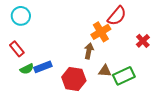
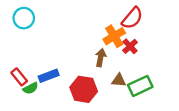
red cross: (143, 41) -> (130, 46), moved
red rectangle: (17, 49) -> (19, 77), moved
green semicircle: (27, 69) -> (31, 88), moved

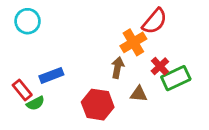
red cross: (130, 46) -> (160, 66), moved
blue rectangle: (49, 76) -> (51, 75), moved
green rectangle: (140, 86) -> (176, 78), moved

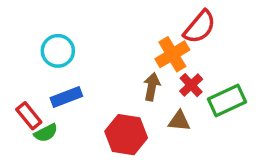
cyan circle: (27, 21) -> (58, 51), moved
red cross: (160, 66) -> (191, 85), moved

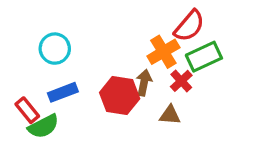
green rectangle: (227, 100) -> (204, 57), moved
green semicircle: (46, 133) -> (43, 126), size x1.4
red hexagon: (126, 135) -> (120, 96), moved

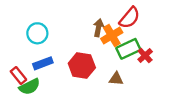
green rectangle: (204, 57) -> (128, 49), moved
red cross: (181, 81) -> (145, 56), moved
brown arrow: (144, 83) -> (98, 28), moved

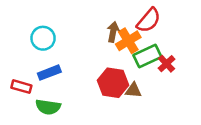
red hexagon: (82, 66) -> (113, 83), moved
red rectangle: (18, 76) -> (21, 87), turned -35
green semicircle: (30, 87) -> (48, 107), moved, turned 35

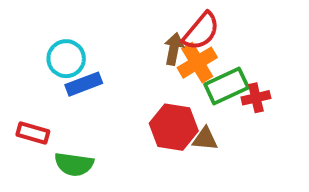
red semicircle: (149, 20) -> (201, 31), moved
red cross: (167, 64) -> (256, 98), turned 30
blue rectangle: (49, 73) -> (84, 84), moved

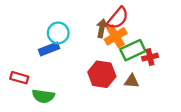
cyan circle: (66, 59) -> (58, 33), moved
brown triangle: (205, 139) -> (132, 81), moved

